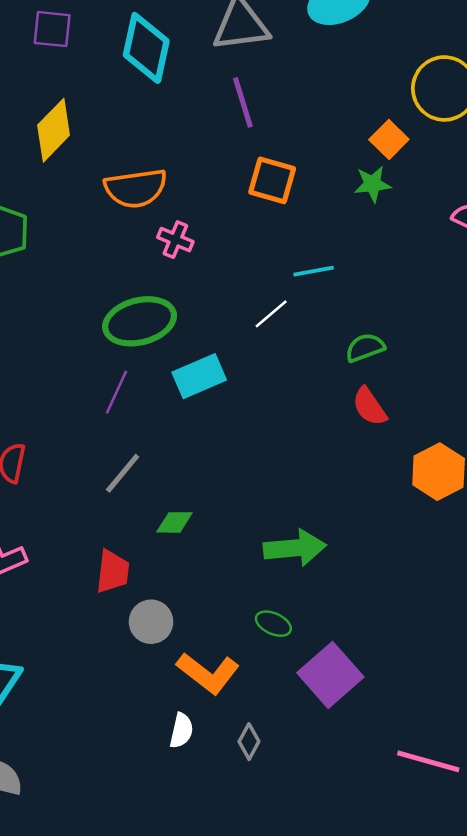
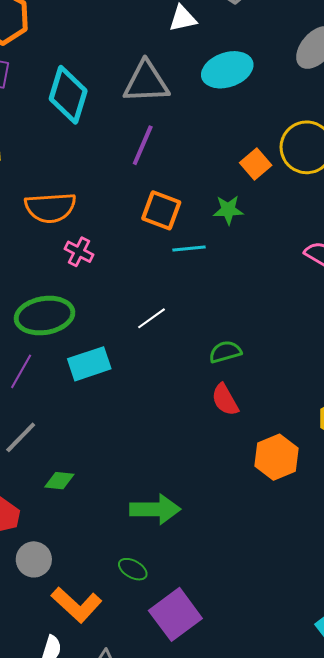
purple line: (243, 102) -> (143, 145), turned 36
orange square: (389, 140) -> (256, 164), moved
green star: (372, 184) -> (228, 210), moved
cyan line: (314, 271) -> (189, 249), moved

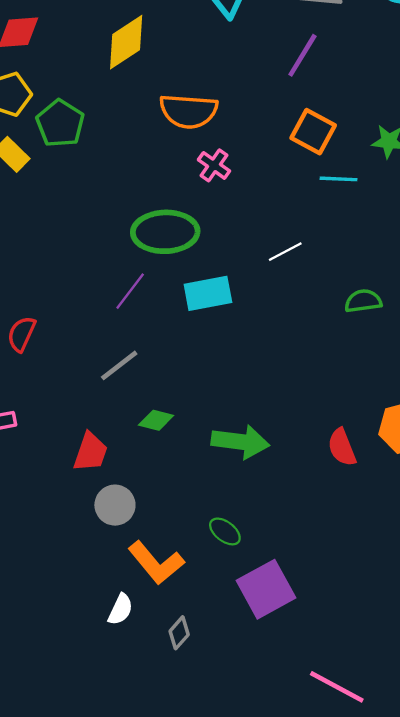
red semicircle: (225, 400) -> (342, 447), moved
green arrow: (155, 509) -> (240, 442), moved

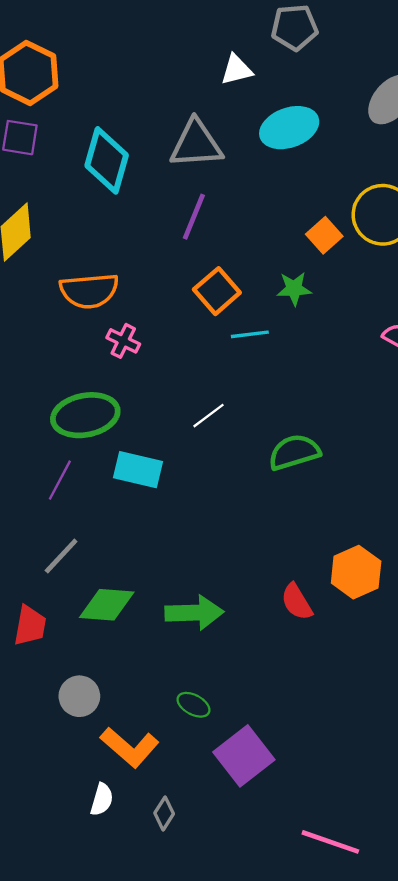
orange square: (313, 132) -> (217, 291), turned 30
cyan rectangle: (208, 293) -> (138, 470), turned 33
green semicircle: (363, 301) -> (294, 452), size x1.4
green diamond: (156, 420) -> (107, 605), size x1.6
red trapezoid: (91, 452) -> (30, 626), moved

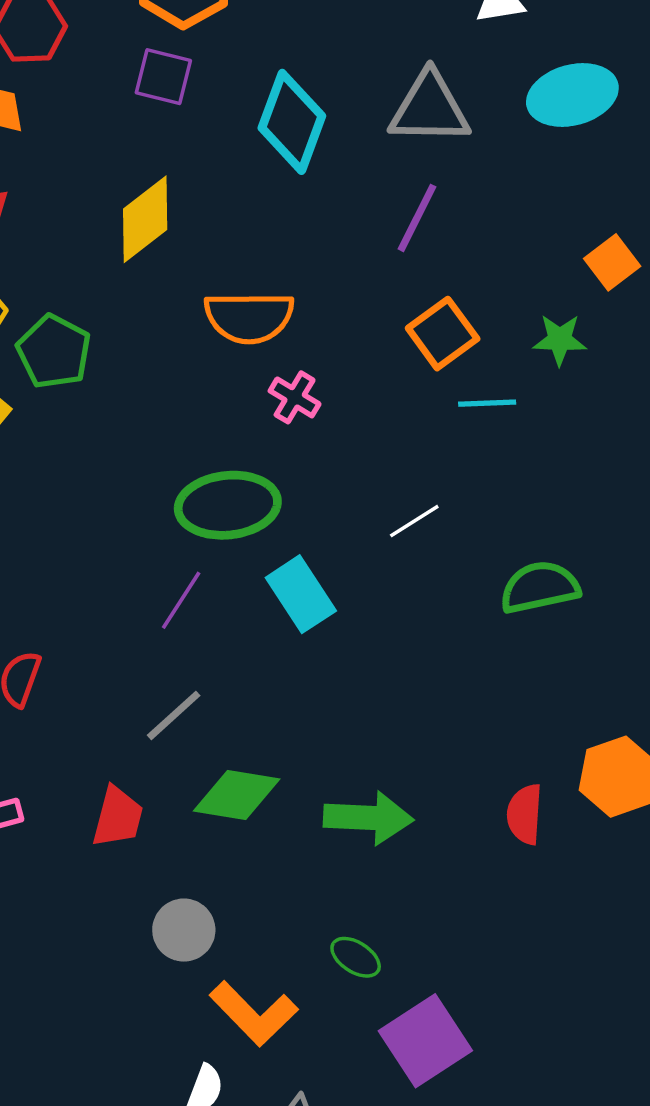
cyan rectangle: (138, 470) -> (301, 594), turned 39
red semicircle: (297, 602) -> (525, 814), turned 30

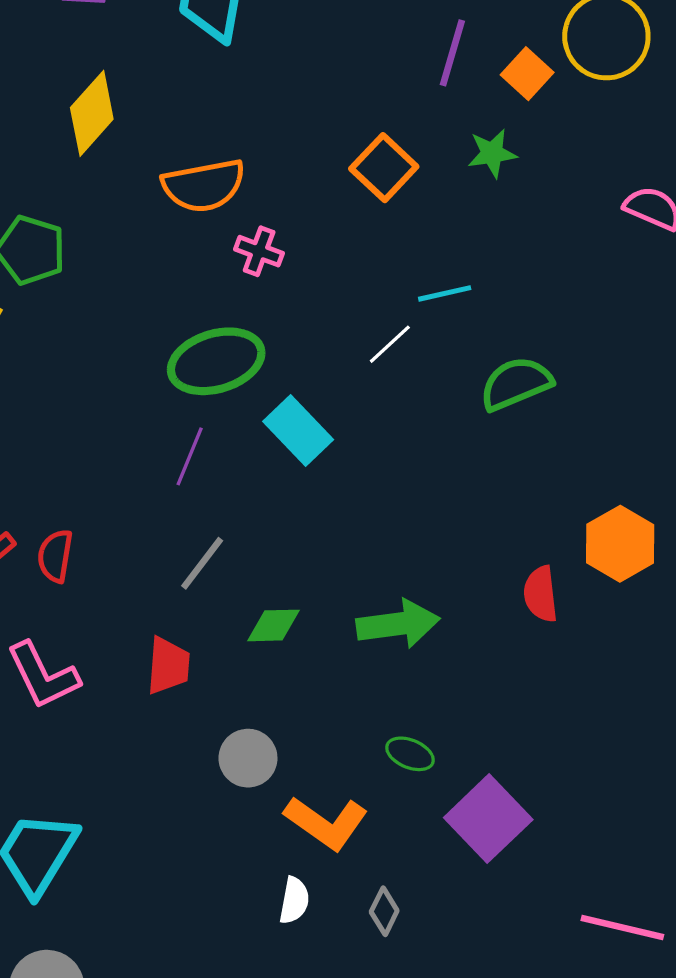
purple line: (417, 218) -> (452, 53), moved
cyan line: (487, 403) -> (445, 293), moved
green diamond: (237, 795) -> (273, 625), size x0.7

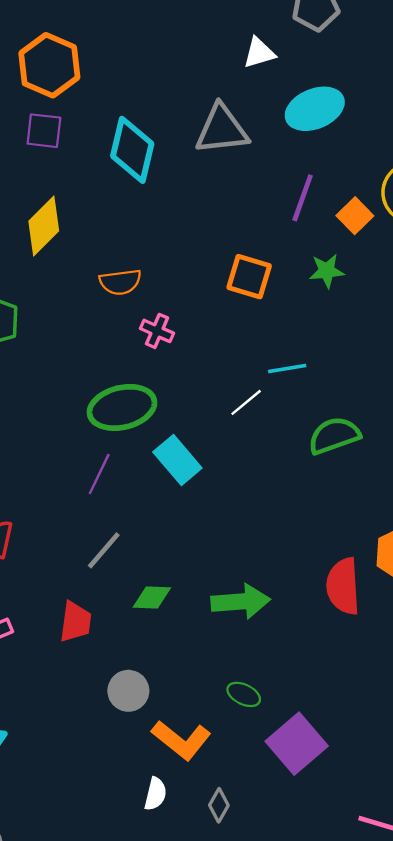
orange square: (384, 168) -> (249, 277), turned -30
orange semicircle: (204, 186) -> (120, 282), size x0.7
red semicircle: (541, 594) -> (343, 586), size x1.4

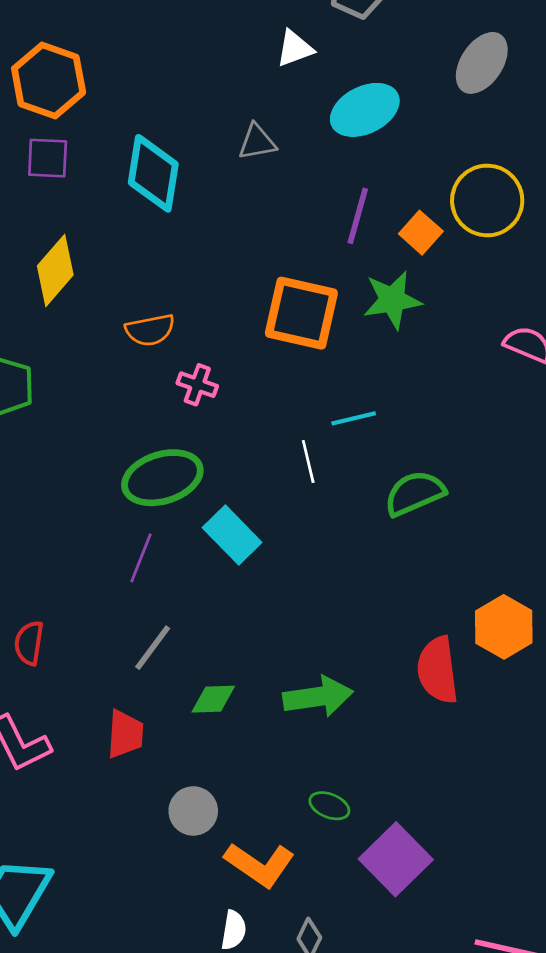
gray triangle: (222, 129) -> (257, 142), size x0.6
green star: (327, 271) -> (392, 300), size x1.4
orange square: (249, 277) -> (301, 313), size x1.4
white line: (246, 402) -> (308, 462), turned -60

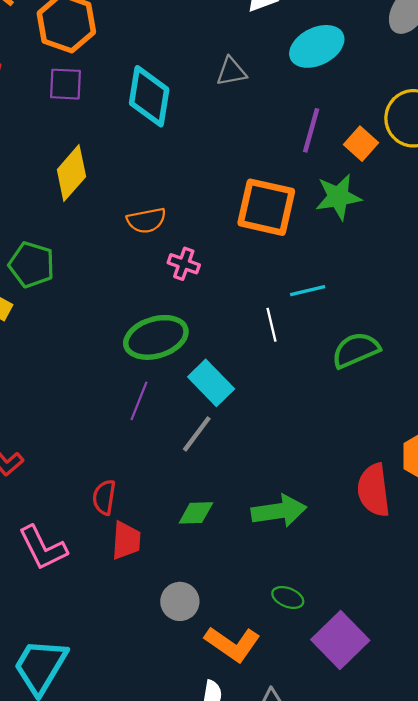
red semicircle: (29, 643) -> (104, 497), moved
gray line: (153, 648) -> (197, 434), moved

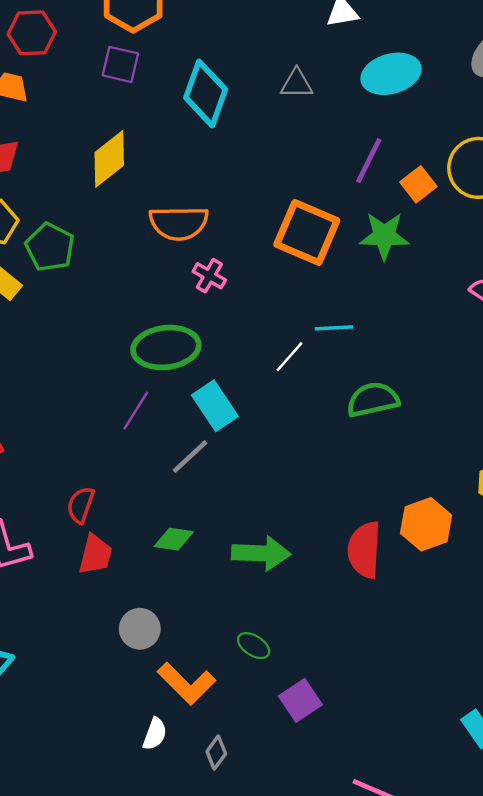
orange semicircle: (146, 220) -> (179, 223), size x1.4
white line: (271, 325) -> (289, 357), turned 44
purple square: (340, 640) -> (300, 700), size x0.7

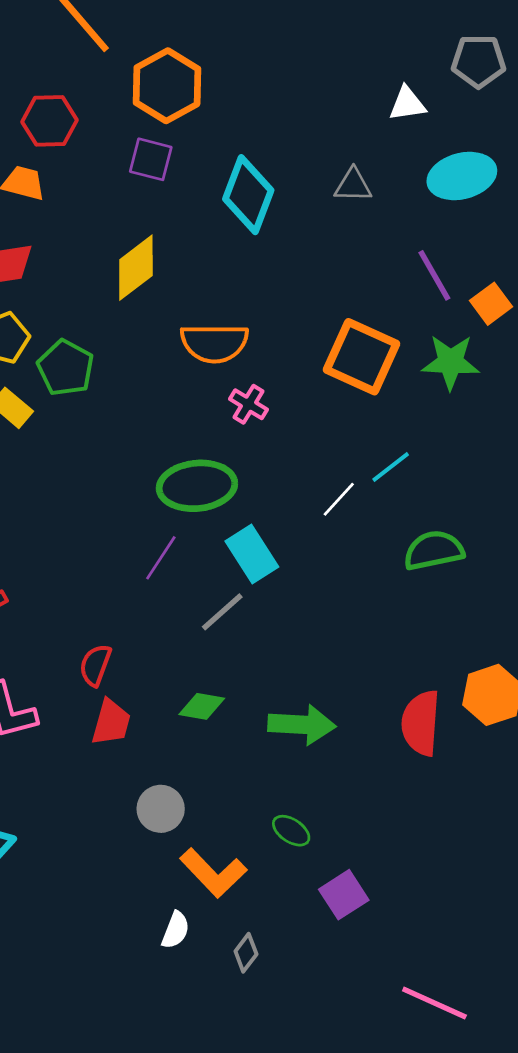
purple line: (369, 161) -> (434, 275), turned -57
cyan line: (334, 328) -> (391, 467), turned -36

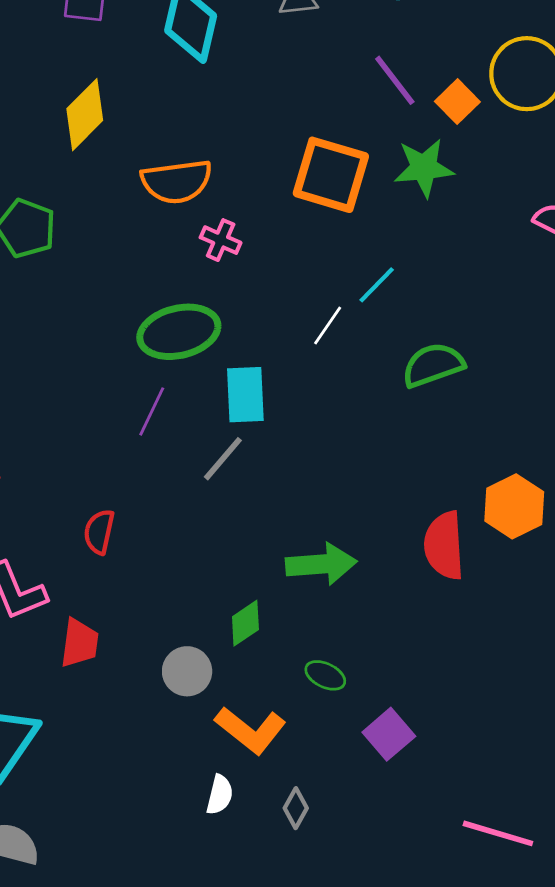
cyan rectangle: (252, 554) -> (245, 395), turned 38
green diamond: (202, 706) -> (245, 623), moved, turned -36
red trapezoid: (111, 722) -> (79, 643), moved

